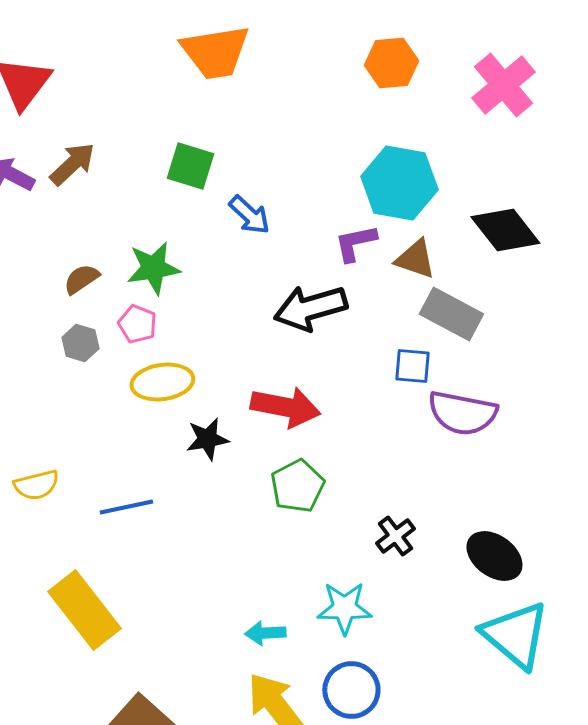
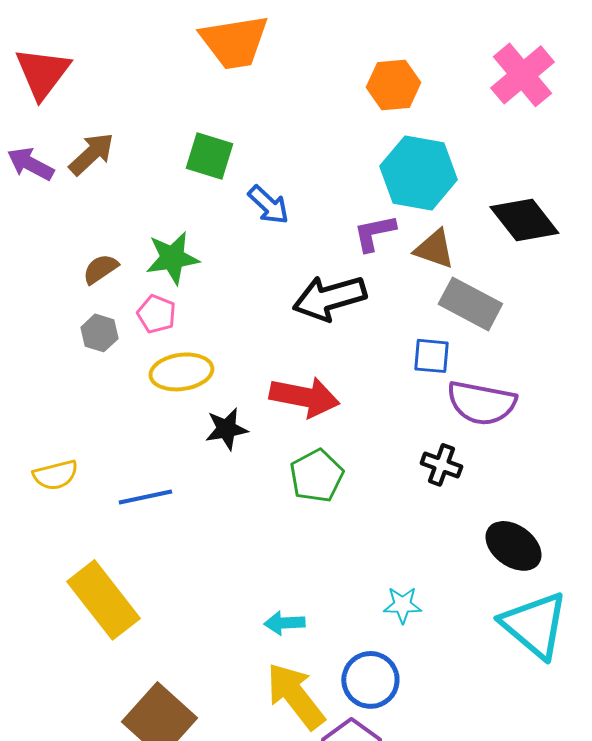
orange hexagon: (391, 63) -> (393, 85), moved
black cross: (395, 536) -> (441, 465), moved, turned -33
cyan star: (344, 608) -> (402, 605), moved, size x0.7

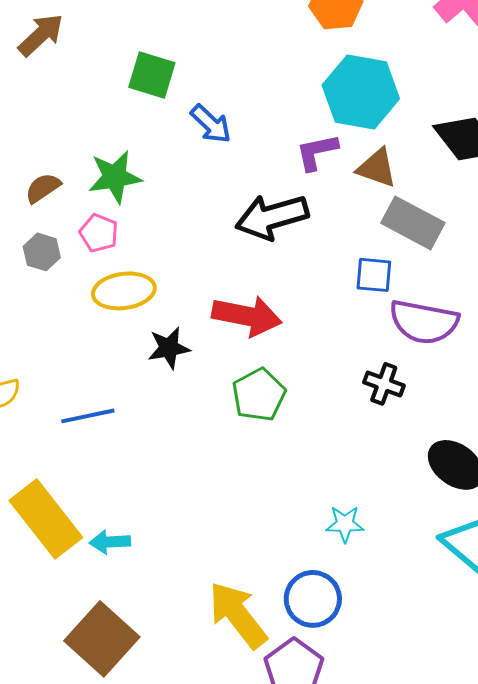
brown arrow: (91, 154) -> (41, 35), moved
cyan arrow: (284, 623) -> (110, 542), moved

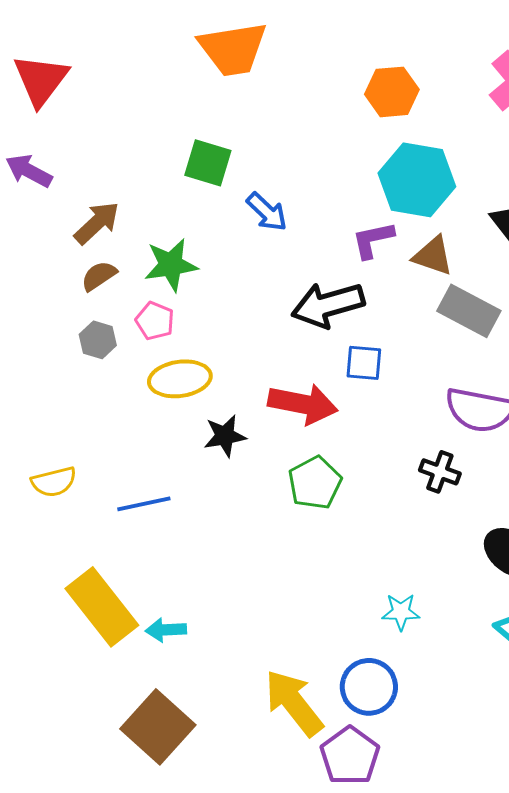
brown arrow: (41, 35) -> (97, 223), moved
blue square: (374, 275) -> (364, 363), moved

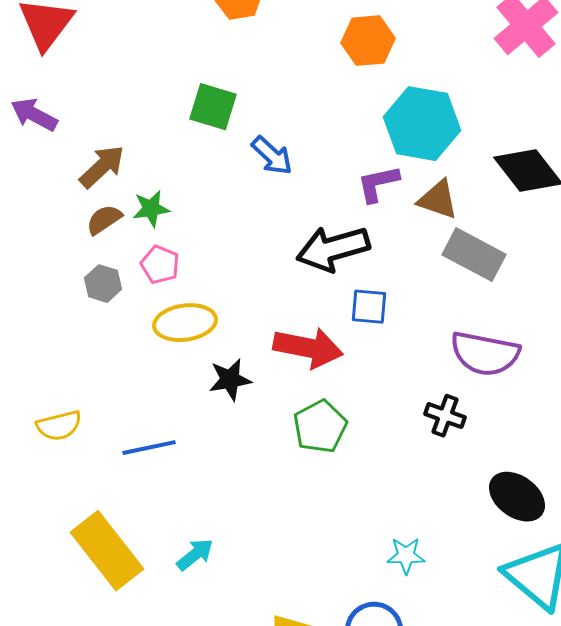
orange hexagon: (392, 92) -> (368, 41), moved
green star: (171, 265) -> (151, 209), moved, size x0.7
cyan arrow: (166, 630) -> (195, 555), moved, turned 144

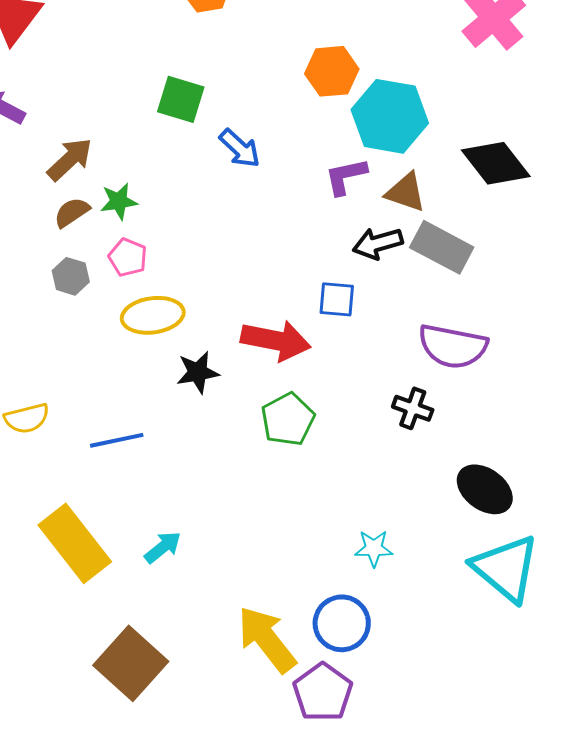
orange hexagon: (368, 41) -> (332, 71), moved
black arrow: (333, 249) -> (378, 243), moved, size x0.7

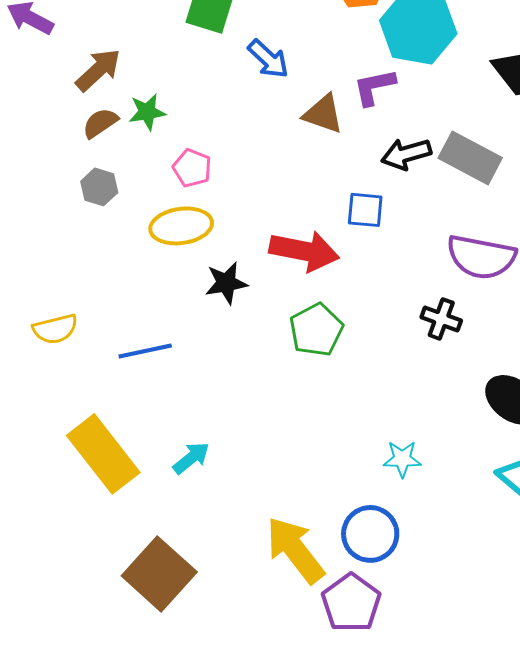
brown triangle: (406, 192) -> (323, 114), moved
pink pentagon: (128, 257) -> (192, 168), moved

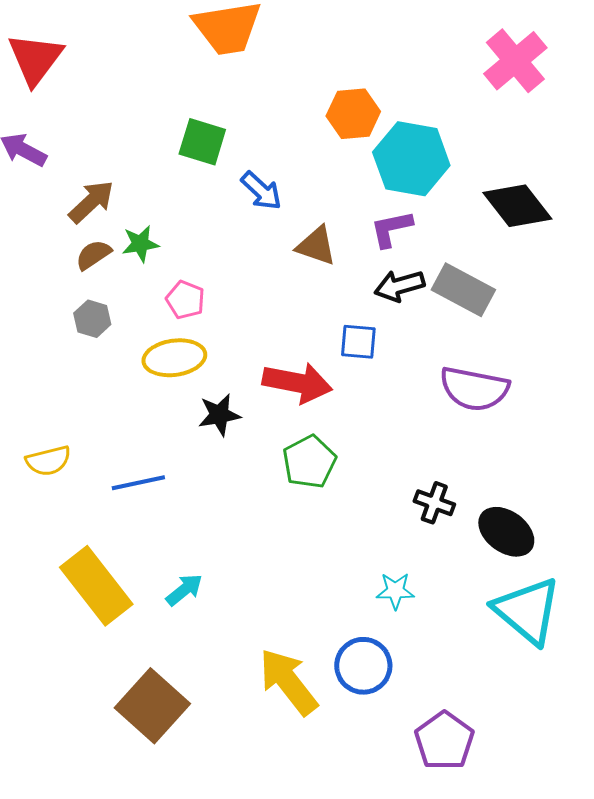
purple L-shape: (374, 87) -> (391, 229), moved
black cross: (441, 319) -> (434, 503), moved
purple pentagon: (351, 603) -> (444, 741), moved

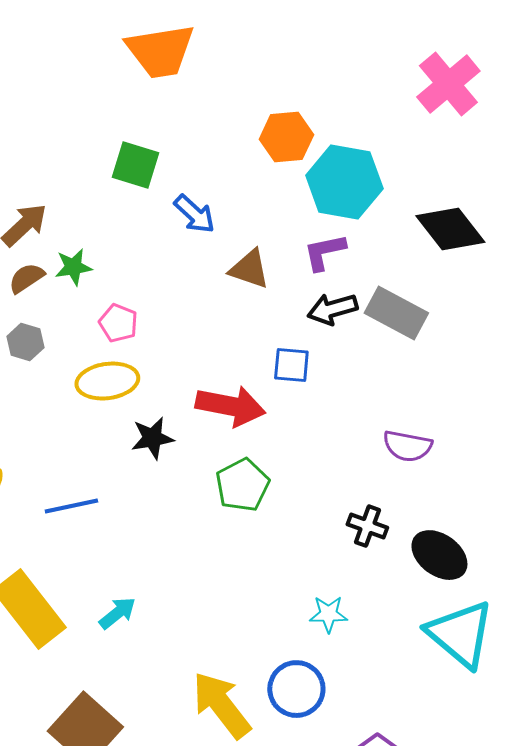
purple semicircle: (474, 389) -> (407, 446), moved, size x0.7

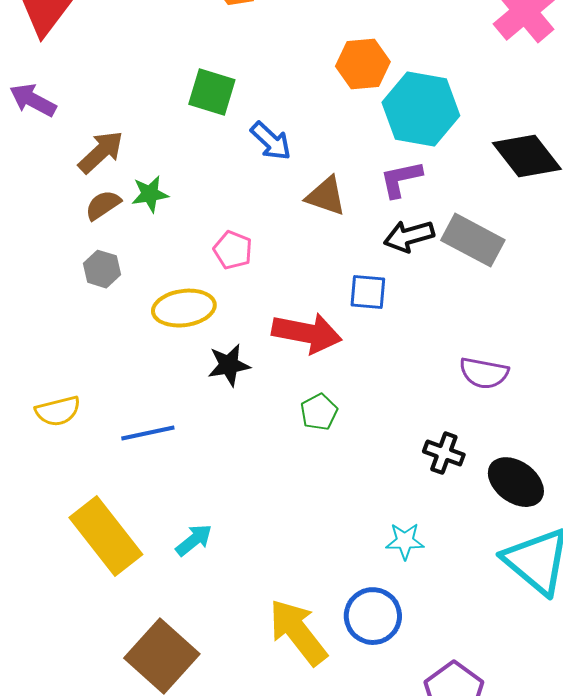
pink pentagon: (118, 323) -> (233, 250), moved
green pentagon: (242, 485) -> (319, 412), size x0.7

